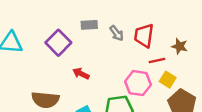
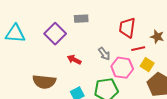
gray arrow: (117, 33) -> (104, 54), moved

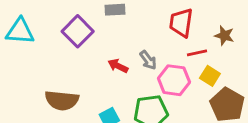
red arrow: (74, 60) -> (118, 66), moved

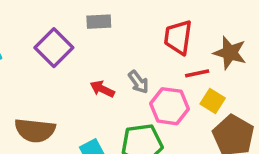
brown star: (224, 36) -> (230, 53), size x1.4

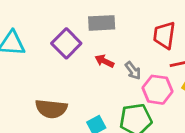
gray rectangle: (99, 22) -> (102, 23), size x1.4
red arrow: (102, 89) -> (104, 61), moved

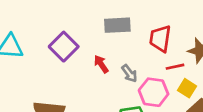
gray rectangle: (102, 23) -> (117, 25), moved
red arrow: (104, 61) -> (101, 64), turned 30

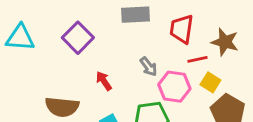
red arrow: (101, 64) -> (104, 81), moved

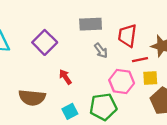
gray arrow: (148, 67) -> (101, 51), moved
yellow square: (210, 82) -> (150, 78), turned -35

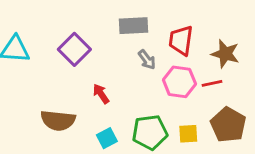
red line: (140, 60) -> (212, 83), moved
yellow square: (150, 78) -> (188, 134), moved
pink hexagon: (122, 82) -> (179, 82), moved

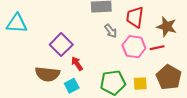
purple square: (74, 49) -> (61, 45), moved
red arrow: (101, 94) -> (77, 64), moved
cyan square: (107, 138) -> (72, 86), moved

